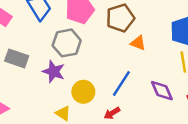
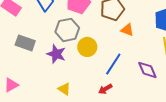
yellow circle: (83, 92) -> (87, 47), moved

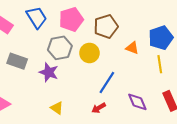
orange triangle: (127, 30) -> (132, 48), moved
yellow circle: (87, 47) -> (89, 53), moved
purple diamond: (147, 70) -> (137, 102), moved

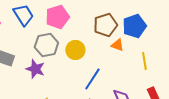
brown pentagon: (106, 26) -> (105, 25), moved
blue pentagon: (161, 38) -> (134, 26), moved

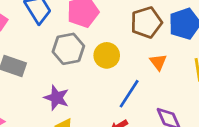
orange triangle: (117, 45) -> (158, 62), moved, turned 32
purple star: (35, 69) -> (57, 98), moved

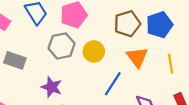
orange triangle: (158, 62) -> (137, 57), size x1.5

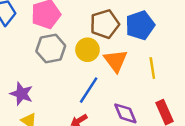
gray hexagon: (62, 46) -> (51, 48), moved
yellow circle: (94, 51) -> (87, 50), moved

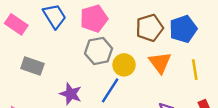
yellow circle: (87, 50) -> (124, 65), moved
blue line: (89, 90) -> (110, 90), moved

